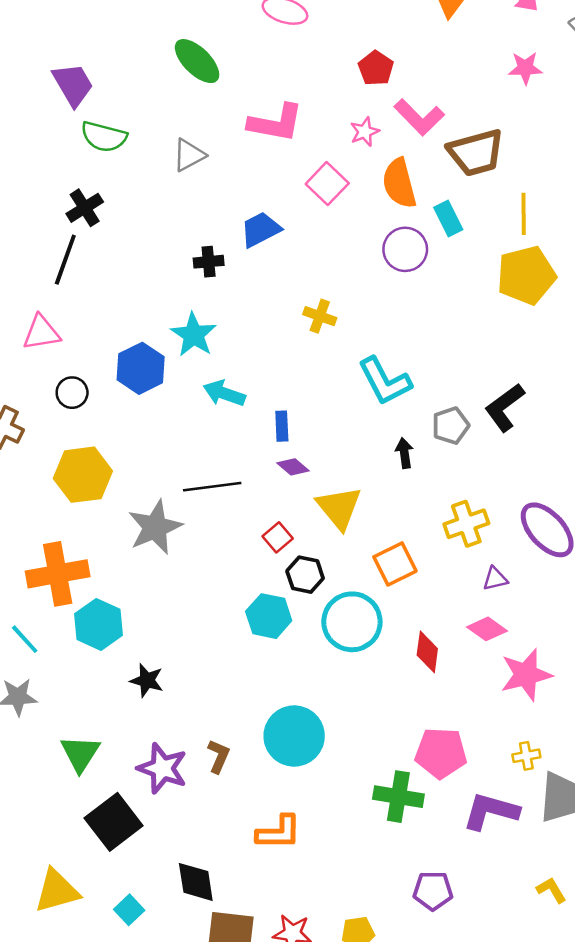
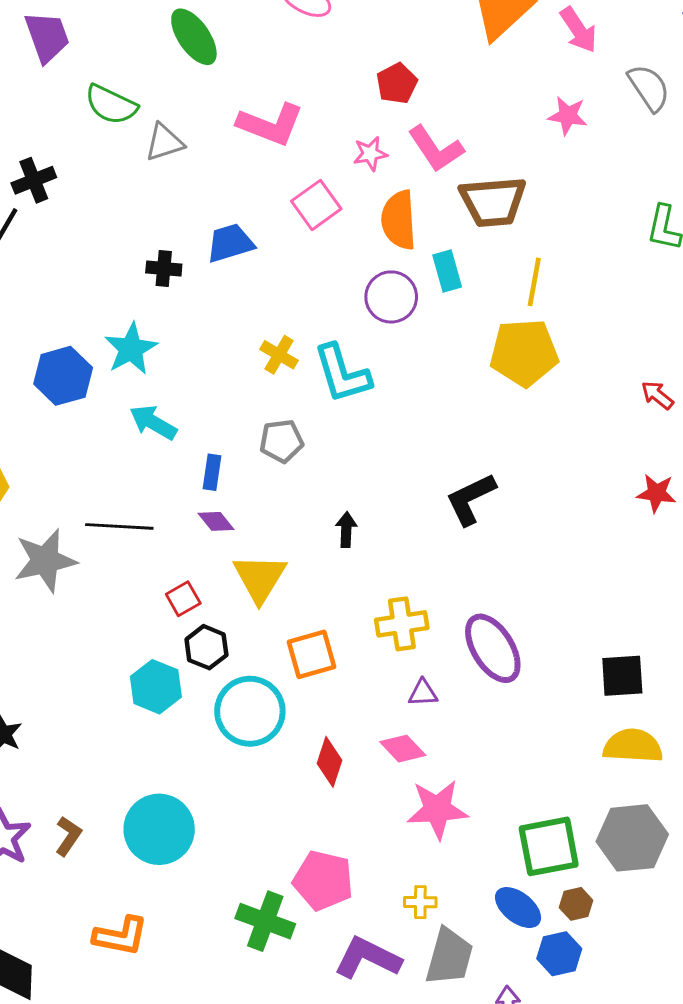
green semicircle: (104, 137) -> (111, 105), moved
cyan L-shape: (385, 381) -> (342, 374), moved
gray pentagon: (451, 426) -> (282, 441), moved

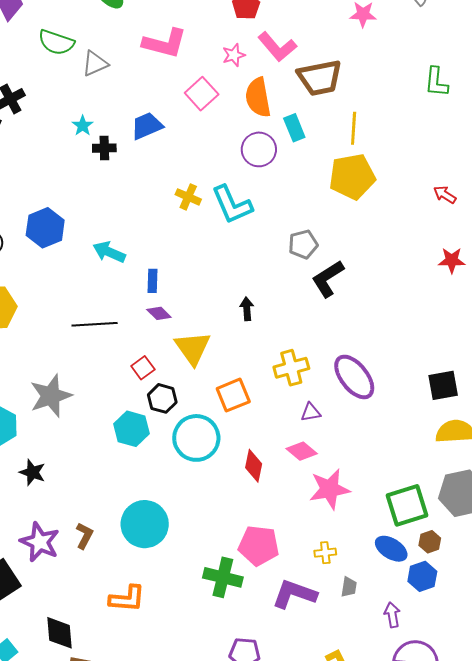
cyan star: (131, 349) -> (83, 126), moved, size x0.6
gray pentagon: (282, 441) -> (303, 244), moved
gray star: (45, 561) -> (51, 396), moved
gray trapezoid: (449, 957) -> (349, 587), size x0.5

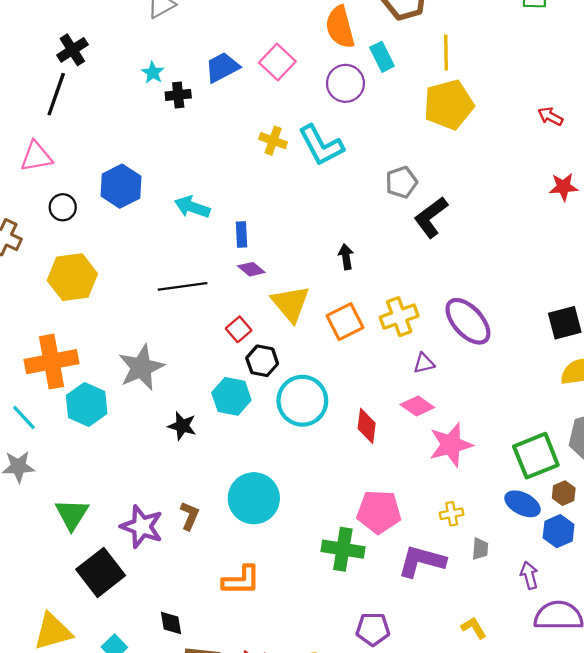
pink square: (202, 94) -> (277, 62), moved
orange square: (233, 395) -> (345, 322), moved
black star: (32, 472) -> (182, 426), moved
black diamond: (60, 633) -> (171, 623), size x0.7

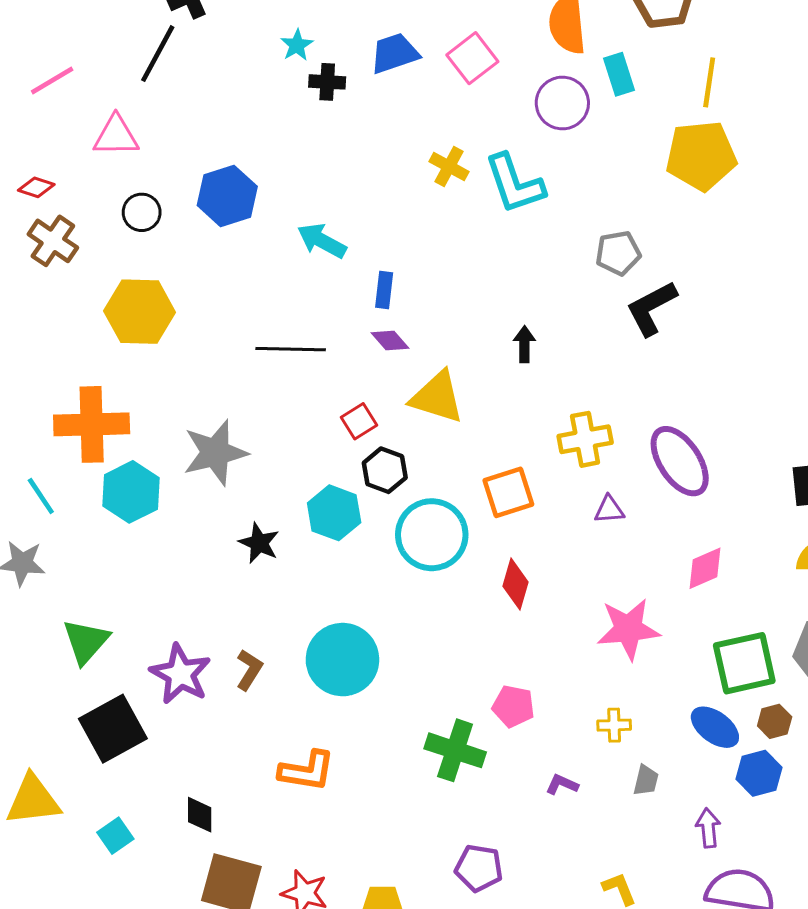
yellow triangle: (291, 304) -> (437, 397), turned -42
orange square: (345, 322) -> (508, 492), moved
pink diamond: (417, 406) -> (705, 568), moved, turned -68
pink pentagon: (379, 512) -> (513, 706), size x0.7
purple L-shape: (422, 561) -> (562, 784), size x0.5

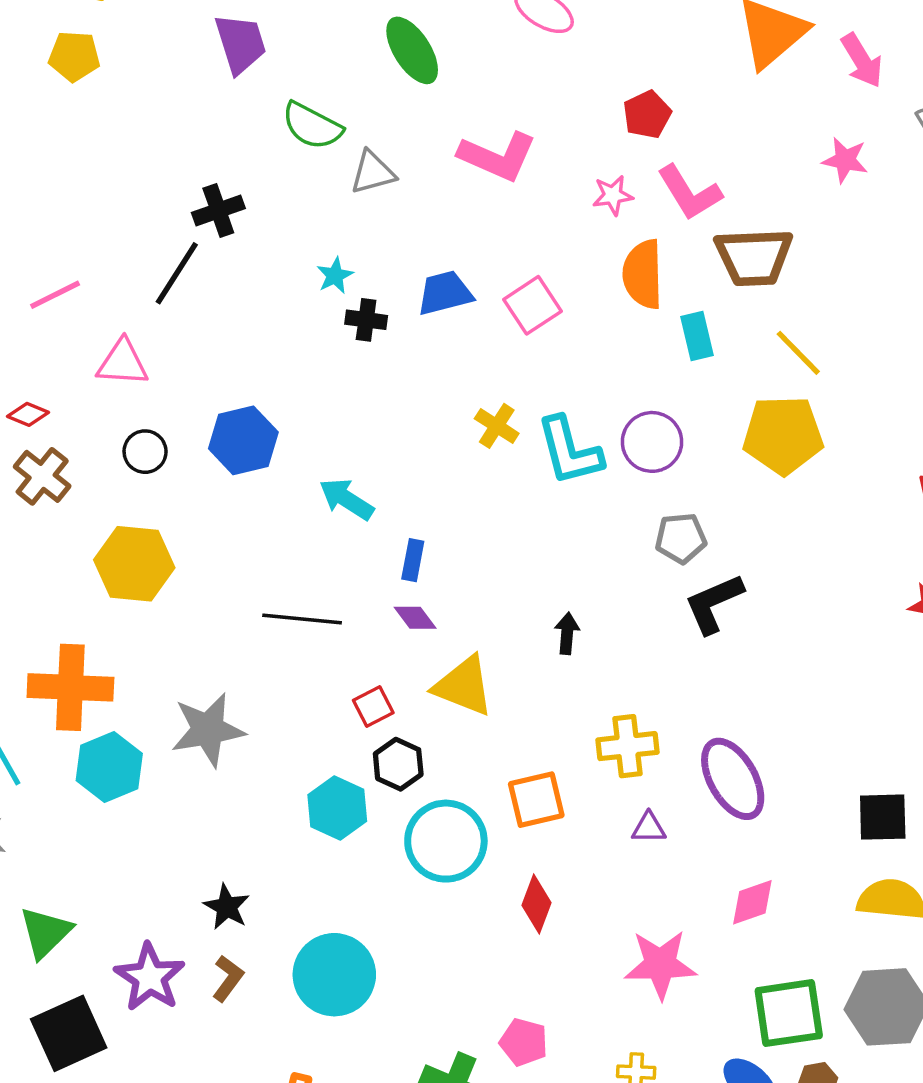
yellow line: (709, 82) -> (798, 353), turned -57
purple circle: (562, 103) -> (652, 442), moved
black star: (259, 543) -> (227, 907), moved

